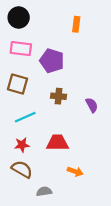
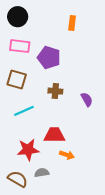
red star: (22, 145) -> (28, 150), moved, size x1.5
brown semicircle: (22, 169) -> (18, 179), moved
orange arrow: (75, 172) -> (67, 155), moved
gray semicircle: (44, 191) -> (42, 173), moved

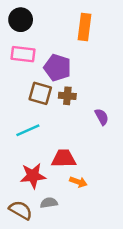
orange rectangle: (72, 23) -> (84, 27), size x1.5
brown square: (17, 80) -> (40, 93), moved
brown cross: (55, 91) -> (67, 96), moved

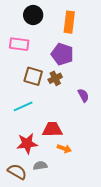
black circle: (21, 20) -> (33, 15), moved
purple pentagon: (57, 68) -> (62, 54), moved
brown cross: (67, 96) -> (55, 78), turned -32

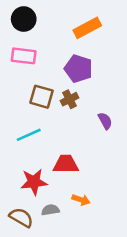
black circle: (33, 15) -> (24, 19), moved
orange rectangle: (69, 22) -> (87, 28), turned 55
orange arrow: (64, 149) -> (81, 200), moved

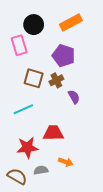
black circle: (24, 19) -> (34, 25), moved
pink rectangle: (24, 56) -> (19, 45), turned 66
purple semicircle: (105, 121) -> (74, 97), moved

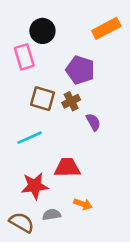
orange rectangle: (71, 22) -> (106, 28), moved

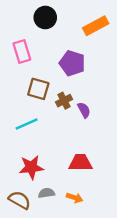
black circle: (42, 31) -> (45, 18), moved
brown cross: (71, 101) -> (64, 101), moved
red trapezoid: (67, 168) -> (80, 163), moved
orange arrow: (83, 204) -> (75, 198), moved

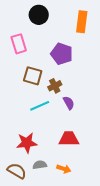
orange rectangle: (96, 26) -> (82, 22), turned -55
purple semicircle: (84, 110) -> (69, 103), moved
cyan line: (27, 124) -> (40, 106), moved

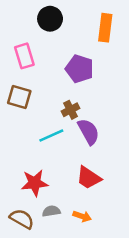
brown square: (33, 76) -> (19, 97), moved
purple semicircle: (69, 103) -> (88, 132), size x1.5
red trapezoid: (69, 139) -> (88, 178), turned -145

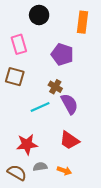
brown cross: (71, 110) -> (55, 87), turned -32

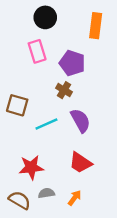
pink rectangle: (19, 44) -> (37, 51), moved
brown square: (15, 77) -> (17, 105), moved
brown cross: (55, 87) -> (64, 90), moved
orange arrow: (64, 171) -> (75, 198), turned -72

